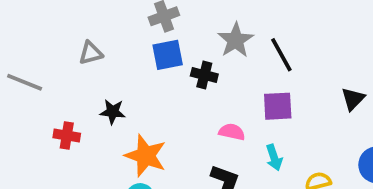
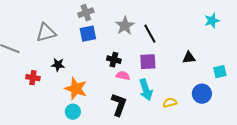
gray triangle: (91, 53) -> (46, 33), size x1.5
black cross: (204, 75) -> (114, 60), moved
black triangle: (353, 99) -> (189, 58), turned 40
cyan arrow: (274, 158) -> (146, 90), size x1.5

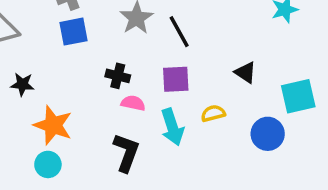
black triangle: (189, 58) -> (246, 72), turned 40
cyan square: (220, 72) -> (298, 96), size x1.5
yellow semicircle: (170, 103) -> (213, 113), moved

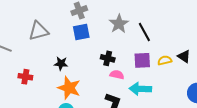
black star: (22, 84) -> (61, 63), moved
yellow semicircle: (213, 113) -> (165, 60), moved
cyan arrow: (172, 127) -> (140, 89), turned 110

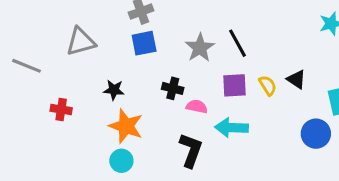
gray star: (119, 24) -> (200, 48), moved
black cross: (108, 58) -> (173, 88), moved
yellow semicircle: (165, 60) -> (268, 85), turned 72

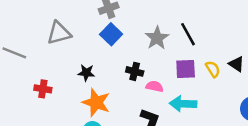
blue square: (144, 43) -> (111, 34), turned -35

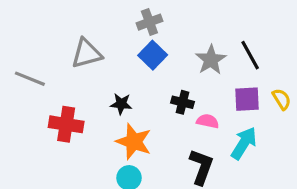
red cross: (43, 89) -> (66, 124), size x1.5
cyan arrow: (183, 104) -> (244, 143), turned 120

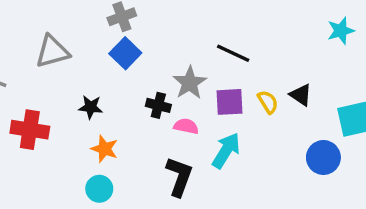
black line: (250, 55) -> (233, 53), turned -36
gray star: (211, 60) -> (190, 83), moved
orange star: (134, 142) -> (104, 149), size x0.7

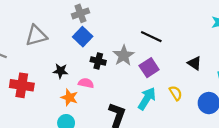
purple square: (230, 102) -> (149, 68), turned -30
yellow semicircle: (268, 102) -> (176, 93), moved
black cross: (158, 105) -> (98, 61), moved
pink semicircle: (186, 126) -> (86, 83), moved

